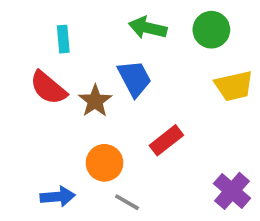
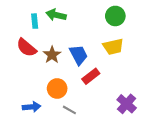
green arrow: (148, 28) -> (56, 15), moved
blue trapezoid: (134, 78) -> (79, 55), moved
yellow trapezoid: (234, 86) -> (113, 47), moved

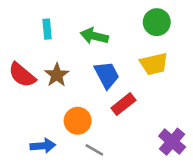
green arrow: (56, 15) -> (94, 36), moved
red semicircle: (26, 48) -> (22, 75), moved
brown star: (52, 55) -> (57, 75), moved

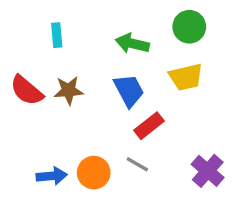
green arrow: (94, 36) -> (132, 44), moved
brown star: (57, 75) -> (69, 90), turned 30
orange circle: (78, 121) -> (94, 173), moved
gray line: (94, 150) -> (137, 164), moved

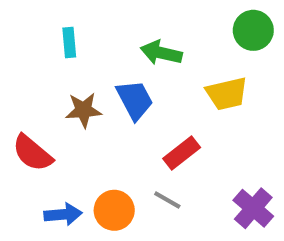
green circle: (189, 27) -> (253, 30), moved
red semicircle: (27, 90) -> (32, 153), moved
blue trapezoid: (129, 90) -> (135, 100), moved

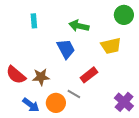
brown star: (84, 110) -> (41, 77), moved
gray line: (167, 200) -> (74, 94), moved
blue arrow: (63, 214) -> (31, 105), turned 42

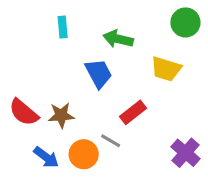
cyan rectangle: (34, 21) -> (63, 27), moved
yellow trapezoid: (111, 46) -> (166, 69), turned 30

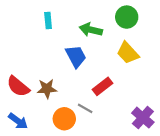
green circle: (185, 22) -> (127, 17), moved
yellow trapezoid: (166, 69) -> (128, 53), turned 30
blue arrow: (46, 157) -> (18, 121), moved

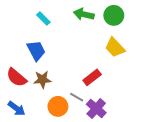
cyan rectangle: (48, 20) -> (43, 18), turned -40
green arrow: (91, 30) -> (84, 14), moved
blue trapezoid: (76, 56) -> (36, 51), moved
purple cross: (143, 118) -> (96, 108), moved

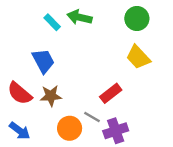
green arrow: (84, 14) -> (80, 17), moved
purple cross: (96, 108) -> (116, 131), turned 30

